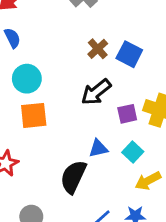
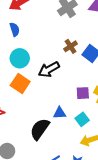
black arrow: (96, 92) -> (49, 69), moved
orange square: (34, 115) -> (20, 84), turned 30

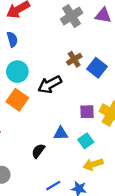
black semicircle: (40, 129) -> (38, 151), size x0.6

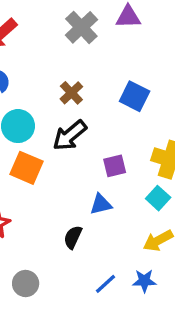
brown cross: (74, 59) -> (71, 93), moved
purple square: (87, 112) -> (115, 166), moved
cyan square: (86, 141) -> (158, 198), moved

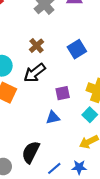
blue square: (135, 96) -> (77, 49), turned 30
black semicircle: (73, 237) -> (31, 152), moved, size x1.5

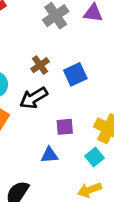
blue square: (77, 49) -> (75, 74), moved

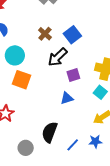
black arrow: (34, 98) -> (58, 57), moved

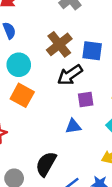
brown cross: (45, 34) -> (59, 44), size x1.5
blue square: (72, 35) -> (92, 51), turned 36

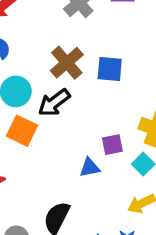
black arrow: (70, 75) -> (54, 103), moved
purple square: (86, 100) -> (112, 145), moved

